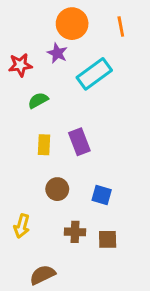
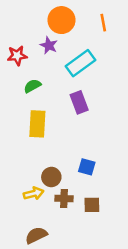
purple rectangle: (79, 142) -> (79, 102), moved
yellow rectangle: (44, 145) -> (37, 124), size x1.5
brown circle: (57, 189) -> (51, 177), moved
yellow arrow: (22, 226) -> (34, 193), moved, turned -120

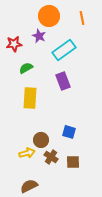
brown cross: (64, 199) -> (51, 157), turned 32

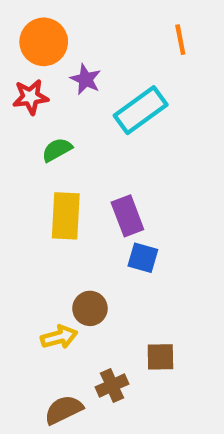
orange circle: (49, 16) -> (44, 42), moved
purple rectangle: (63, 81) -> (127, 216), moved
blue square: (69, 132) -> (143, 258), moved
brown cross: (51, 157) -> (112, 385), moved, turned 32

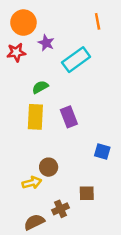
green semicircle: (57, 150) -> (40, 87), moved
blue square: (143, 258) -> (102, 152), moved

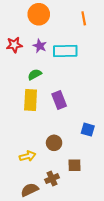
orange circle: (23, 23) -> (39, 14), moved
purple star: (46, 43) -> (40, 46), moved
cyan rectangle: (76, 60) -> (65, 51), turned 35
brown circle: (49, 167) -> (54, 143), moved

